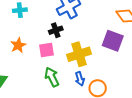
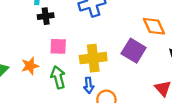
black cross: (56, 30) -> (46, 16), moved
orange star: (18, 45) -> (30, 66), moved

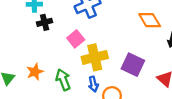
pink square: (58, 46) -> (76, 39), moved, turned -35
purple square: (134, 51) -> (133, 65), moved

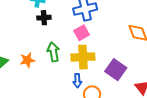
pink square: (76, 39) -> (82, 33), moved
green arrow: (63, 80) -> (53, 52), moved

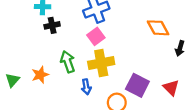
purple square: (116, 70) -> (137, 85), moved
blue arrow: (77, 81) -> (86, 87), moved

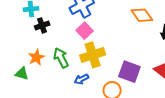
orange star: (40, 75) -> (36, 57), moved
green triangle: (12, 80) -> (22, 74), moved, turned -48
blue arrow: (86, 87) -> (81, 79), turned 80

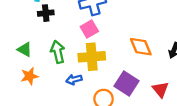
orange diamond: (142, 15) -> (141, 47), moved
orange star: (36, 57) -> (29, 76), moved
green triangle: (22, 74) -> (25, 49), moved

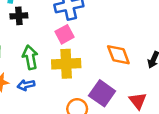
blue arrow: (74, 80) -> (26, 85), moved

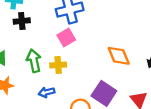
yellow cross: (66, 64) -> (58, 65), moved, size x0.6
blue arrow: (26, 85) -> (47, 92), moved

